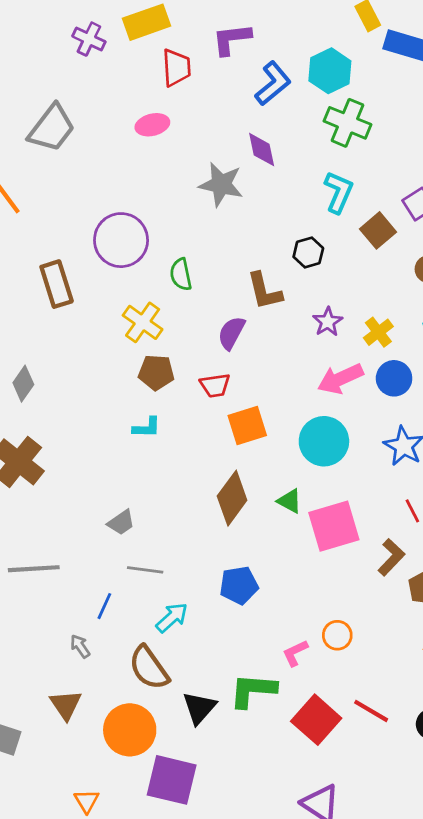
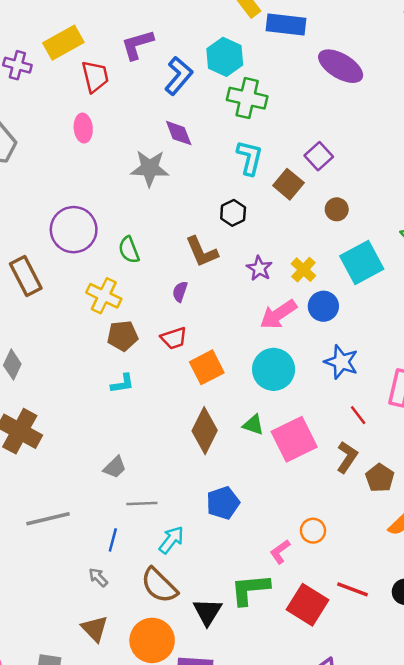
pink ellipse: (152, 125) -> (83, 128), turned -72
purple semicircle: (231, 333) -> (180, 292), size x0.7

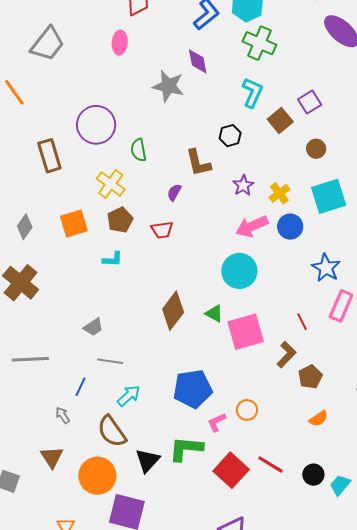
brown pentagon: (123, 336) -> (120, 220), turned -30
blue star: (341, 362) -> (326, 268), moved
orange square: (207, 367) -> (74, 224), moved
blue pentagon: (223, 503) -> (193, 389), moved, size x1.4

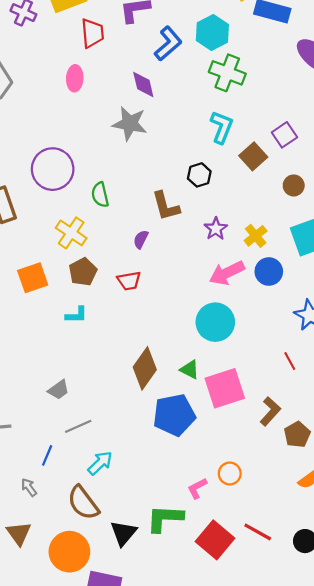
purple diamond: (198, 61) -> (143, 85), moved
red line: (302, 322) -> (290, 361), moved
gray line: (110, 361) -> (78, 426), turned -30
blue pentagon: (193, 389) -> (174, 415), moved

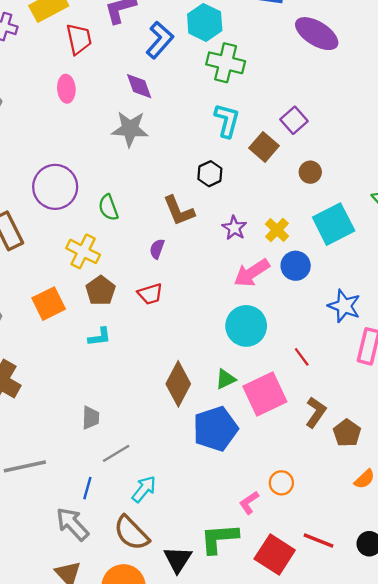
red line: (290, 361) -> (302, 357), moved
green triangle: (190, 370) -> (226, 379), turned -45
gray trapezoid: (59, 390) -> (91, 418), turned -45
gray arrow: (29, 487) -> (73, 524), size x1.8

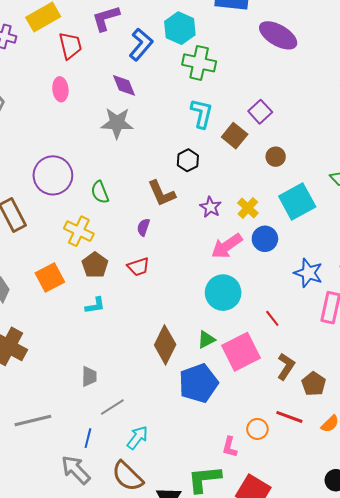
pink L-shape: (249, 503) -> (230, 447), turned -40
red line: (318, 540) -> (289, 417), moved

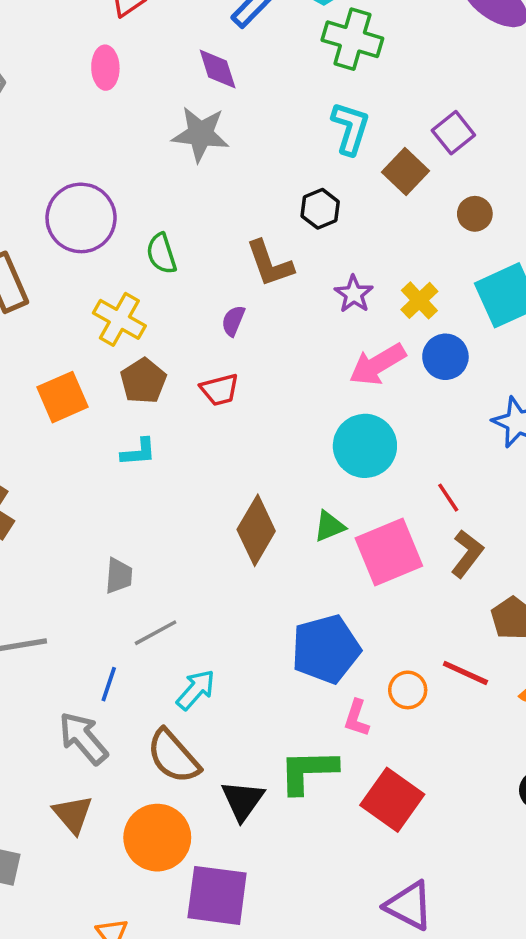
brown L-shape: (286, 366) -> (467, 554), moved
blue pentagon: (198, 383) -> (326, 649), moved

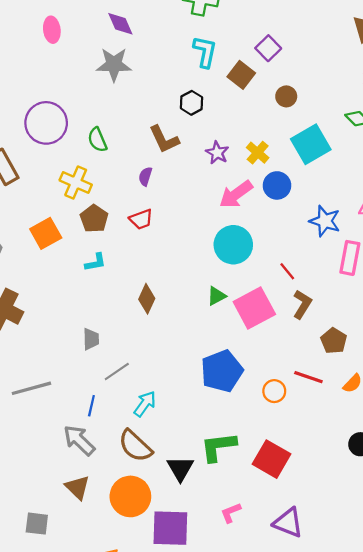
brown diamond: (256, 530) -> (147, 299), moved, size x0.7
pink L-shape: (357, 718) -> (231, 513), moved, turned 55

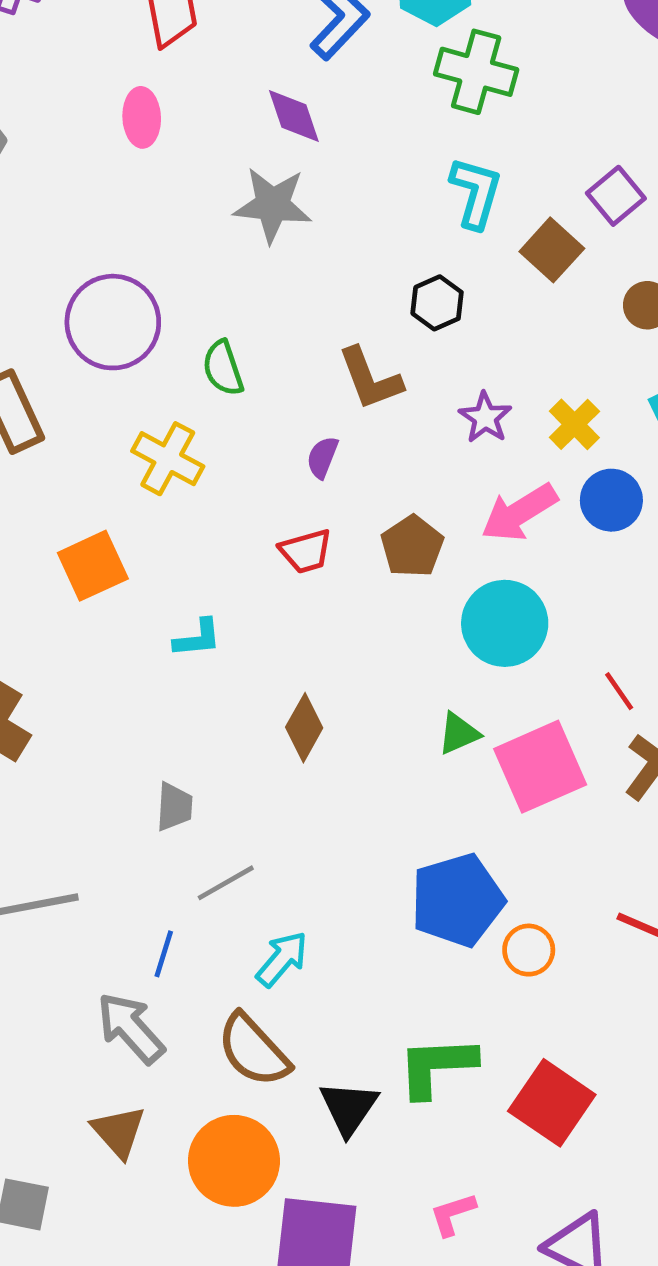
brown pentagon: (94, 219) -> (412, 546), moved
orange circle: (274, 391) -> (529, 950), moved

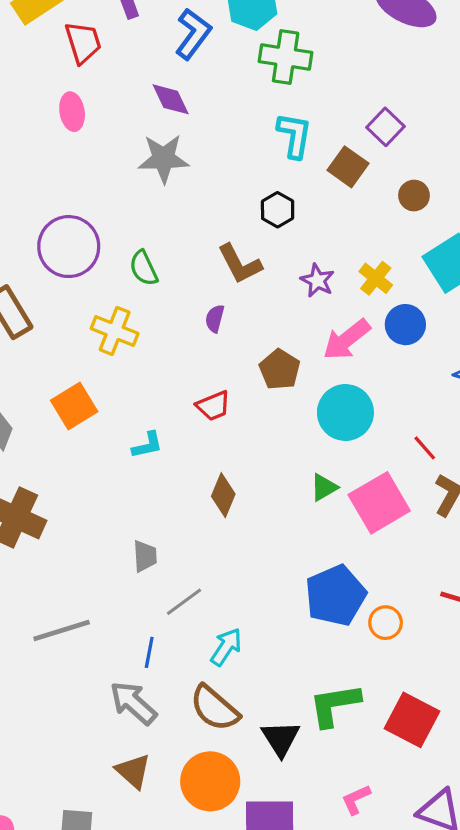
red trapezoid: (306, 551) -> (213, 406), moved

